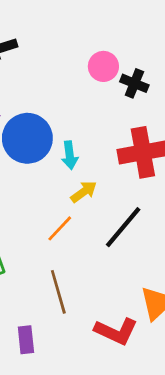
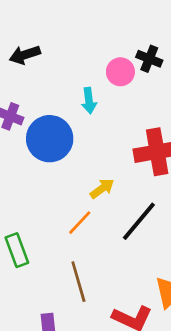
black cross: (134, 83) -> (149, 59), moved
cyan arrow: (70, 155) -> (89, 101), moved

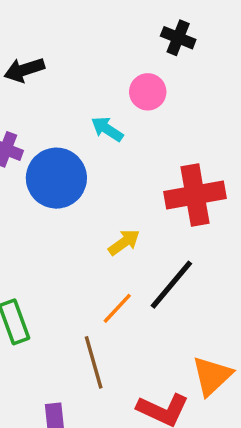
black cross: (149, 59) -> (178, 38), moved
cyan arrow: (89, 101) -> (107, 129), turned 130
orange line: (80, 223) -> (117, 308), moved

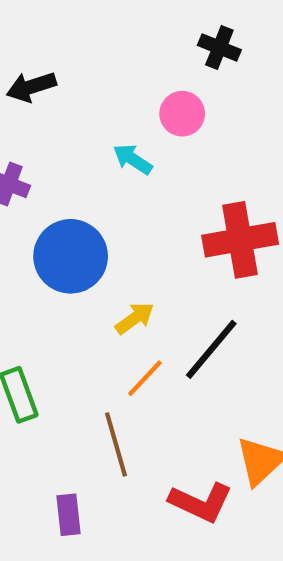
blue circle: (56, 178) -> (71, 256), moved
yellow arrow: (124, 242) -> (135, 318), moved

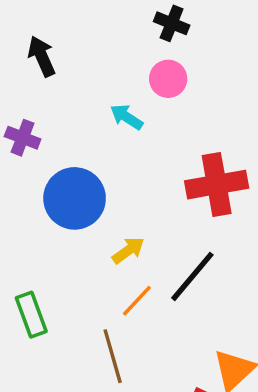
black cross: (219, 48) -> (172, 23), moved
black arrow: (31, 87) -> (42, 56), turned 84

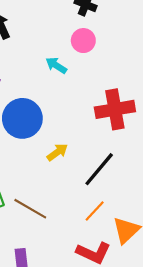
orange line: (137, 301) -> (95, 211), moved
brown line: (113, 356) -> (30, 209), moved, turned -44

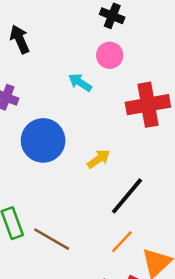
red cross: (115, 109) -> (148, 105), moved
yellow arrow: (57, 152) -> (99, 159), moved

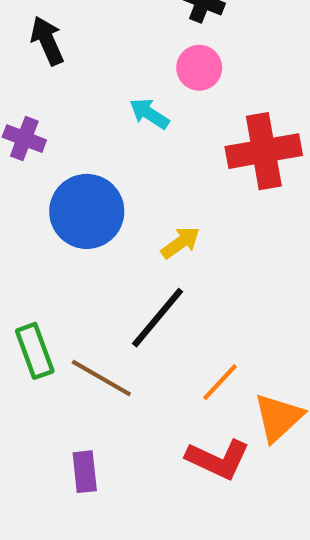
black line: (127, 196) -> (158, 318), moved

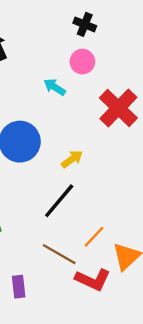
red cross: (264, 151) -> (118, 108), turned -36
brown line: (101, 378) -> (59, 254), moved

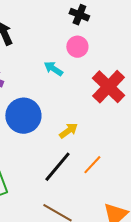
orange line: (94, 237) -> (92, 165), moved

